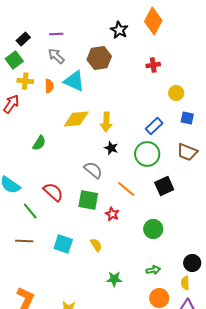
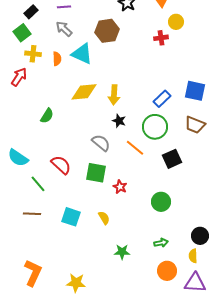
yellow circle: (176, 93) -> (176, 22), moved
blue square: (187, 118) -> (195, 91), size x1.5
orange line: (126, 189) -> (135, 148), moved

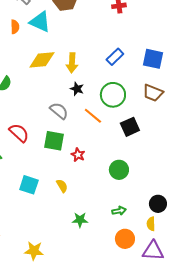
blue rectangle: (162, 99) -> (115, 57), moved

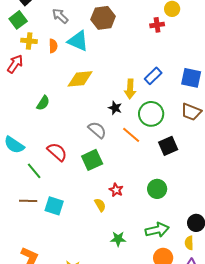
yellow arrow: (72, 63) -> (130, 89), moved
green square: (54, 141) -> (92, 160), turned -35
red star: (78, 155) -> (116, 190), moved
cyan square: (29, 185) -> (54, 206), moved
green arrow: (119, 211) -> (157, 230), size x1.6

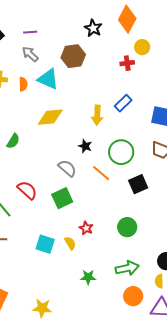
blue rectangle: (153, 76) -> (123, 103), moved
yellow arrow: (130, 89) -> (97, 115), moved
cyan square: (54, 206) -> (45, 244), moved

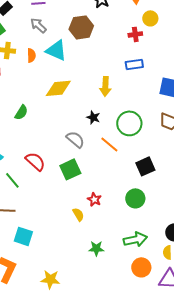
blue rectangle: (123, 103) -> (134, 64), moved, turned 36
black square: (138, 184) -> (145, 166), moved
cyan square: (45, 244) -> (23, 236), moved

